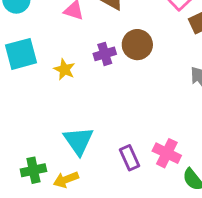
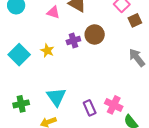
cyan square: (21, 54) -> (19, 55), moved, turned -30
green cross: (33, 170) -> (21, 104), moved

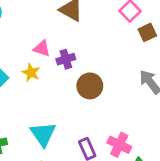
pink triangle: (53, 12) -> (42, 48), moved
brown circle: (95, 34) -> (90, 86), moved

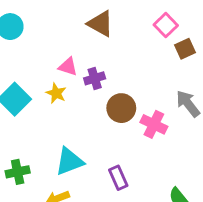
cyan triangle: (43, 134) -> (69, 161), turned 44
pink cross: (119, 145) -> (154, 124), moved

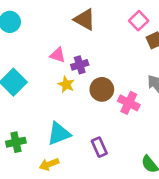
yellow star: (56, 93) -> (66, 84), moved

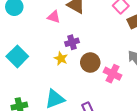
pink triangle: (58, 55) -> (54, 17), moved

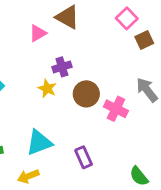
pink triangle: (54, 17) -> (38, 33), turned -48

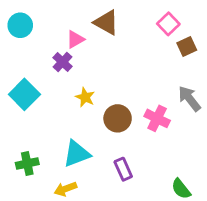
purple cross: (62, 67) -> (63, 62), moved, turned -30
brown circle: (86, 94) -> (118, 118), moved

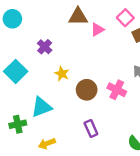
brown triangle: (106, 22) -> (78, 17), turned -30
pink triangle: (75, 39) -> (97, 30), moved
cyan triangle: (77, 154) -> (41, 107), moved

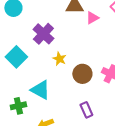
purple cross: (45, 47) -> (43, 34), size x1.5
cyan triangle: (41, 107) -> (40, 90), turned 50

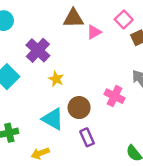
brown circle: (82, 74) -> (79, 108), moved
cyan triangle: (40, 90) -> (53, 119), moved

